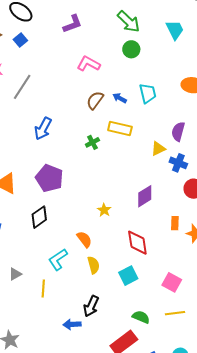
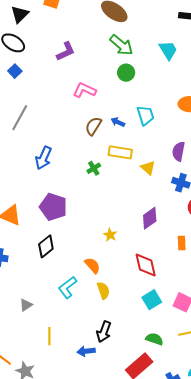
yellow triangle: (158, 149) -> (148, 168), moved, turned -49
cyan square: (128, 276) -> (152, 300), moved
yellow line: (43, 289) -> (49, 336), moved

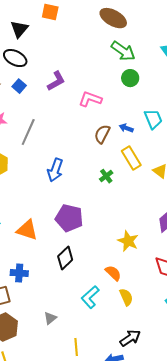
purple L-shape: (66, 51) -> (56, 81), moved
yellow rectangle: (120, 152) -> (131, 158), turned 55
yellow star: (110, 235) -> (128, 241), size x1.5
black arrow: (104, 332) -> (130, 338), turned -140

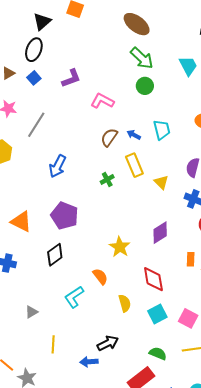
black ellipse: (15, 58) -> (34, 50), turned 75
yellow semicircle: (126, 297) -> (125, 303), moved

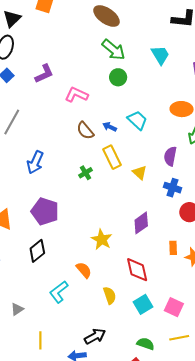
cyan trapezoid: (162, 130) -> (137, 120), turned -30
brown semicircle: (109, 137) -> (85, 131), turned -72

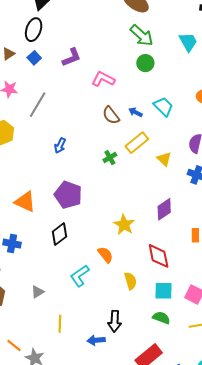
yellow rectangle: (112, 157) -> (137, 143), turned 75
blue arrow: (35, 162) -> (60, 146), size x0.7
cyan square: (143, 304) -> (164, 291), turned 30
black arrow: (95, 336) -> (115, 321), turned 120
green semicircle: (146, 344) -> (161, 318), moved

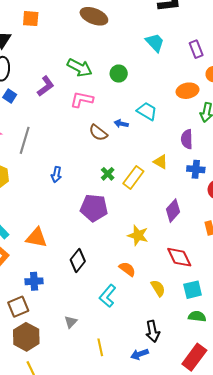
green arrow: (142, 35) -> (80, 68), moved
yellow rectangle: (137, 143) -> (133, 177), moved
purple pentagon: (68, 195) -> (94, 208), moved

